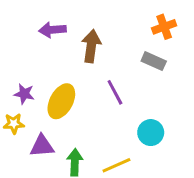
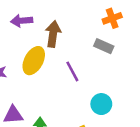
yellow ellipse: (61, 101) -> (34, 61), moved

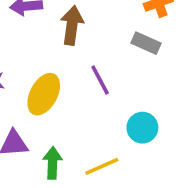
yellow ellipse: (34, 61) -> (44, 94), moved

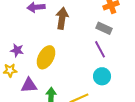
purple line: (100, 80) -> (100, 49), moved

